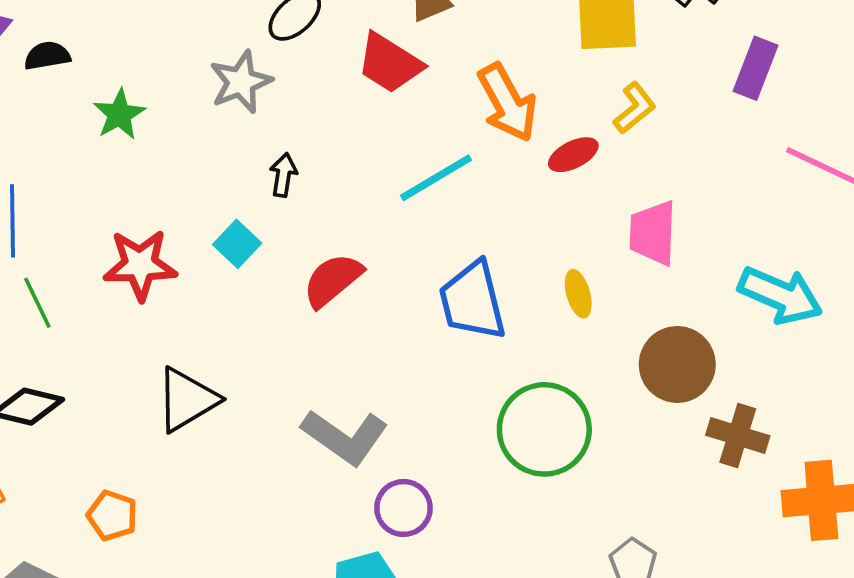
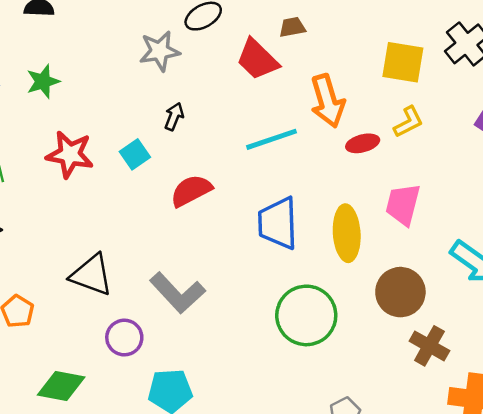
green star: (119, 114) -> (43, 82), moved
yellow ellipse: (578, 294) -> (347, 233), size x1.8
black triangle: (187, 400) -> (91, 275), moved, turned 39
purple circle: (403, 508) -> (124, 338), moved

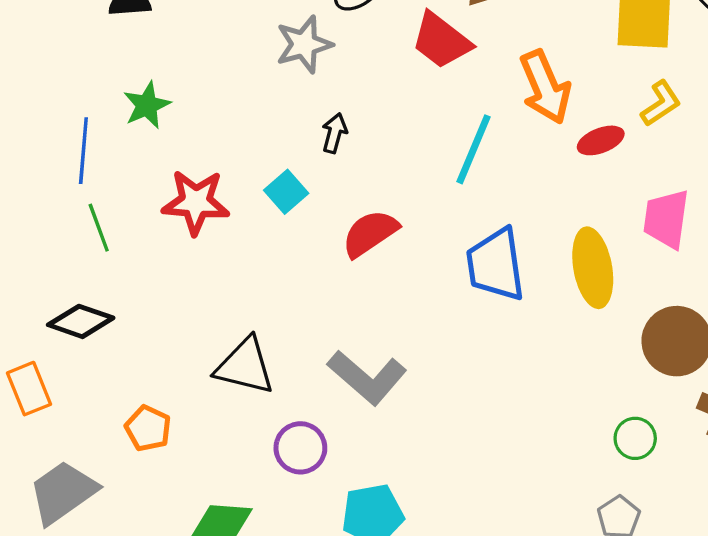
cyan line: (272, 139) -> (473, 149), turned -42
green circle: (306, 315) -> (635, 438), moved, size x0.5

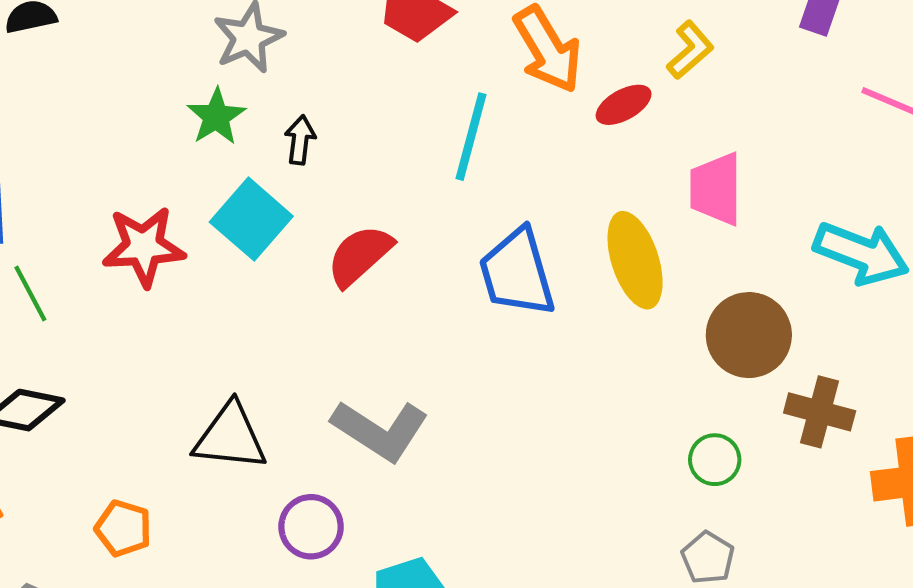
green star: (147, 105) -> (216, 117), moved
cyan square: (286, 192) -> (251, 219), size x1.5

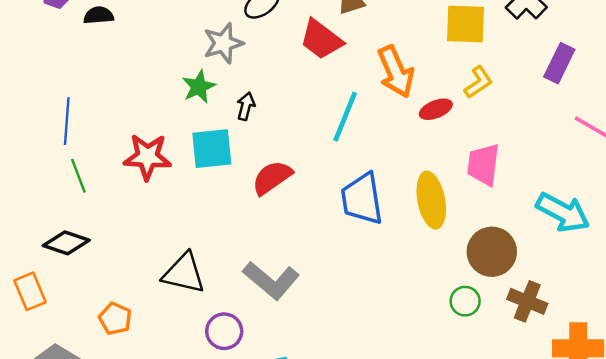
cyan square: (251, 219) -> (212, 149), turned 36
green circle: (715, 460) -> (465, 301), moved

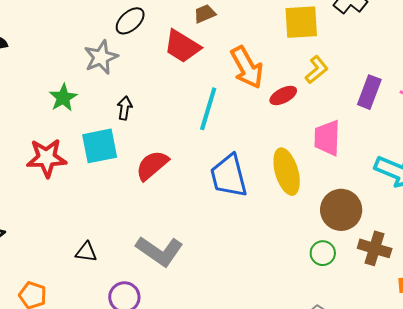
purple rectangle: (559, 63) -> (369, 92), moved
green star: (199, 87) -> (63, 98), moved
black triangle: (184, 273) -> (86, 252), size x0.6

